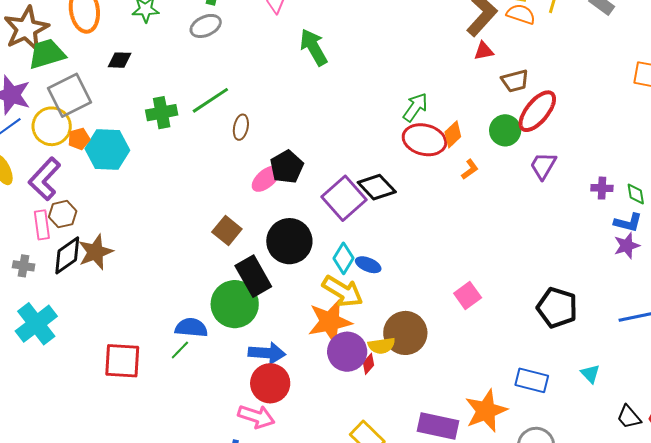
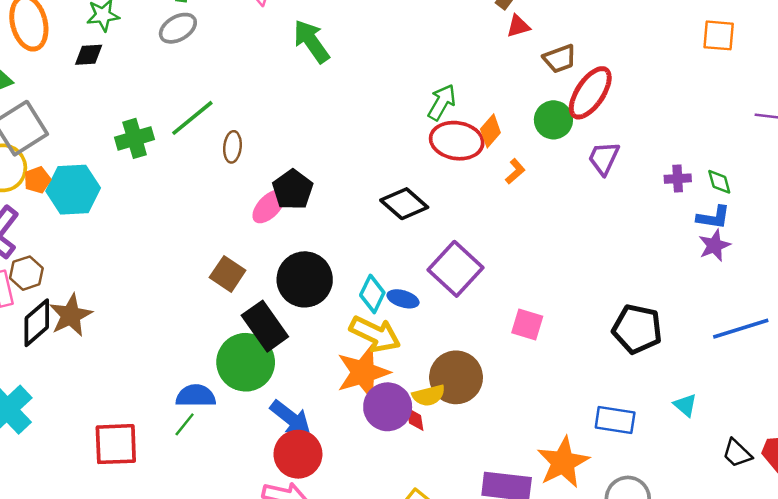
black diamond: (120, 60) -> (89, 55), moved
purple square: (344, 198) -> (456, 269), moved
pink square: (468, 296) -> (527, 325), turned -32
blue arrow: (267, 353) -> (290, 418), turned 39
red diamond: (368, 364) -> (415, 419), turned -45

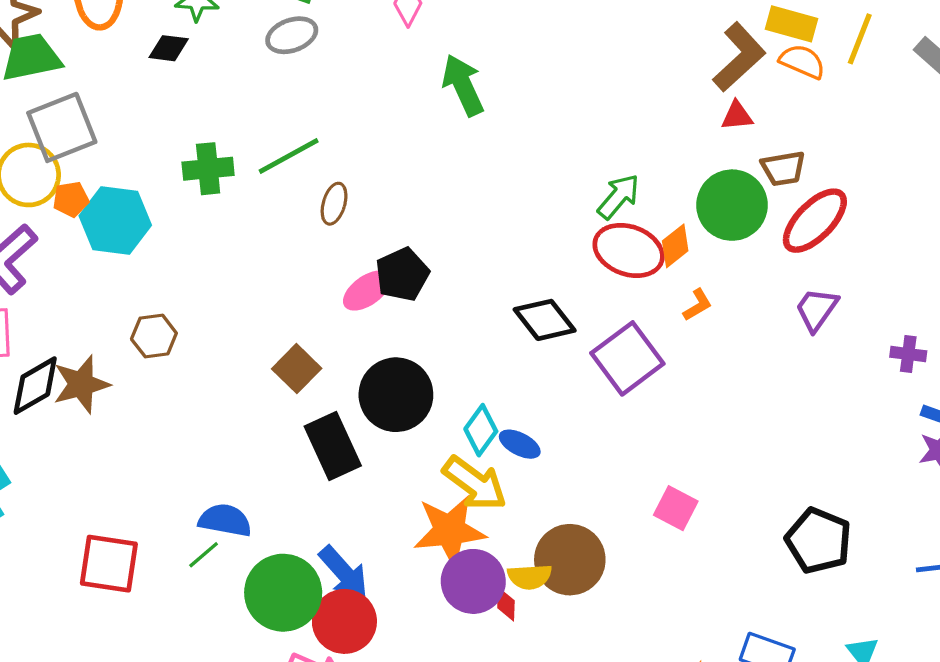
green circle: (553, 120) -> (732, 205), moved, size x1.4
purple square: (456, 269) -> (627, 358), moved
brown hexagon: (26, 273) -> (154, 336), moved
green circle: (246, 362) -> (283, 593), moved

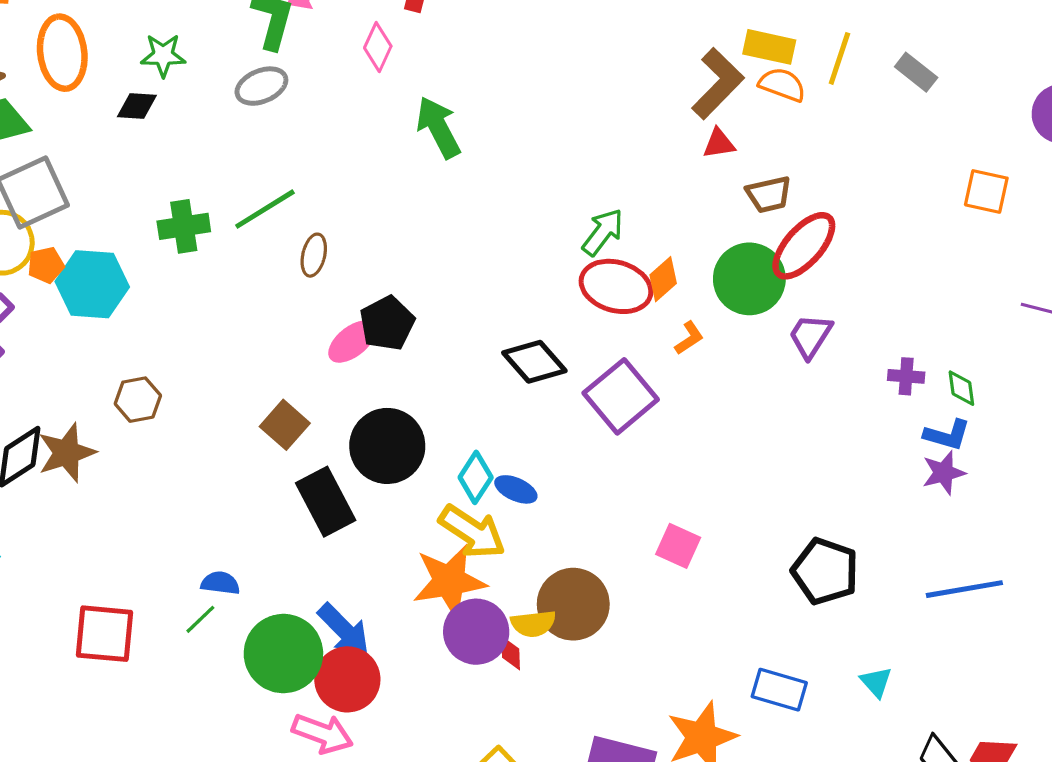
green circle: (732, 205) -> (749, 279), moved
blue semicircle: (225, 520) -> (220, 583), size x0.7

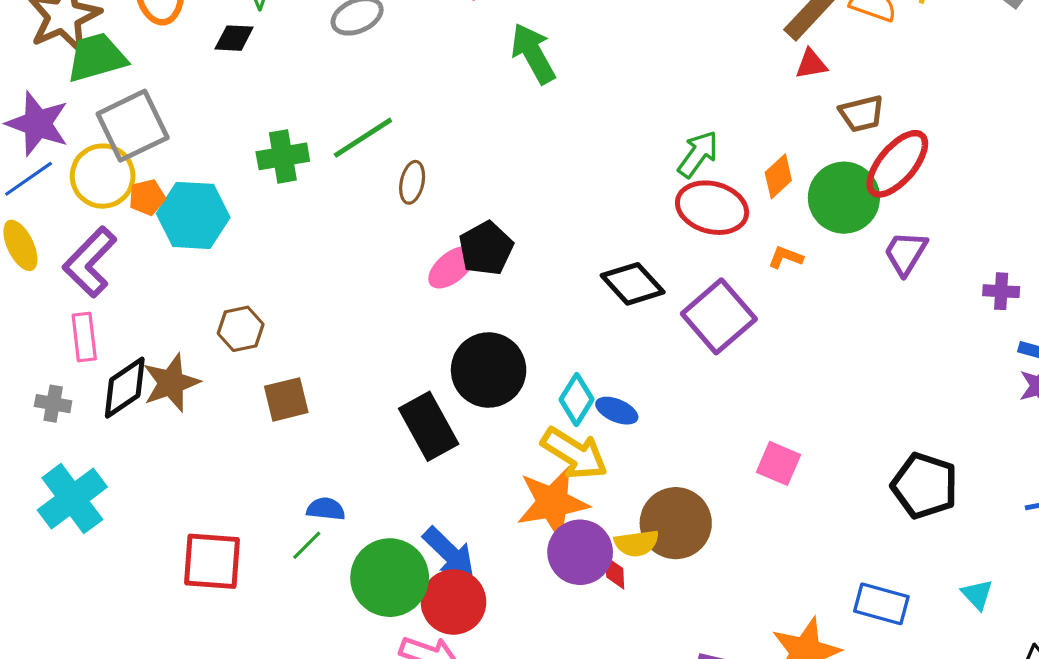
orange diamond: (663, 279) -> (778, 176), moved
orange L-shape: (689, 338) -> (785, 257), turned -124
brown square: (285, 425) -> (286, 399), moved, turned 36

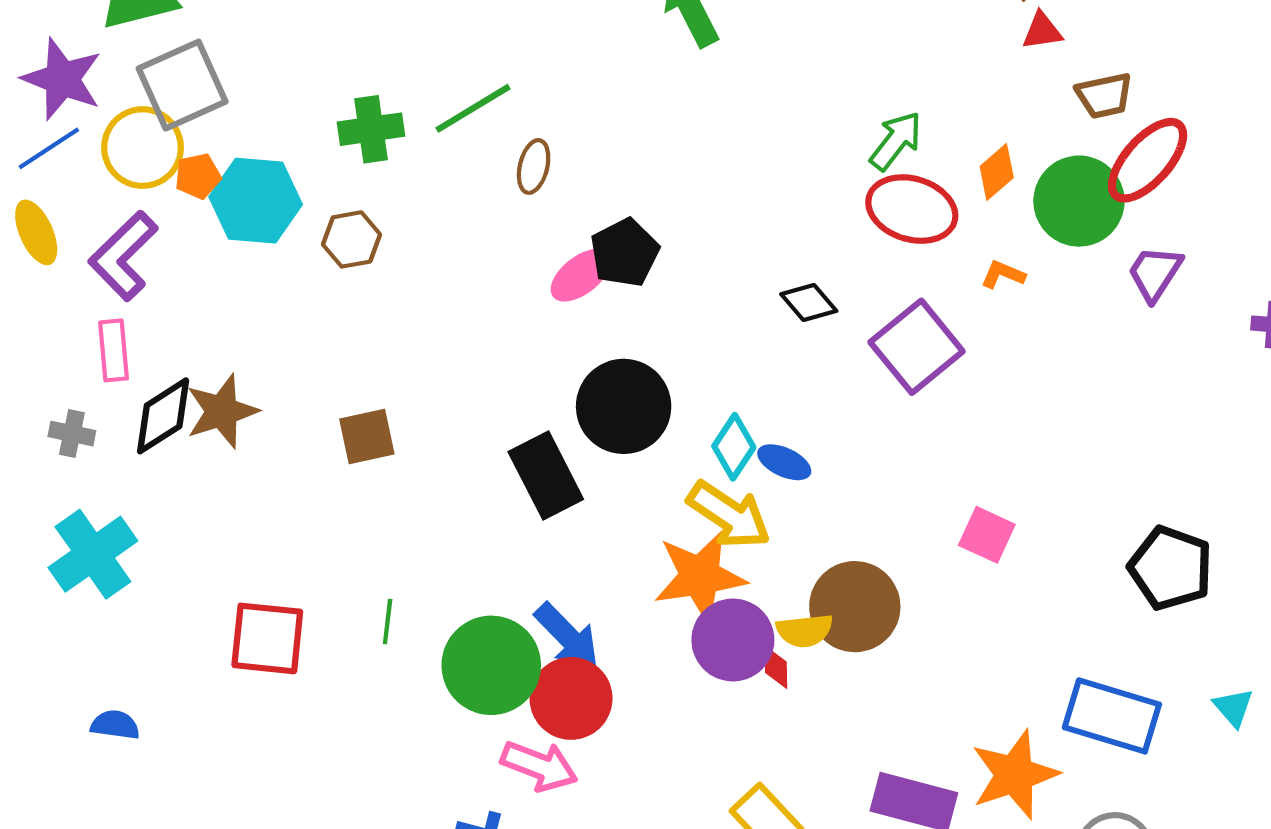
black diamond: (633, 284) -> (809, 303), size x0.7
brown hexagon: (241, 329) -> (351, 239), moved
blue semicircle: (326, 509) -> (115, 725), moved
green line: (307, 545) -> (388, 622), turned -40
blue rectangle: (881, 604) -> (1112, 716), size x1.4

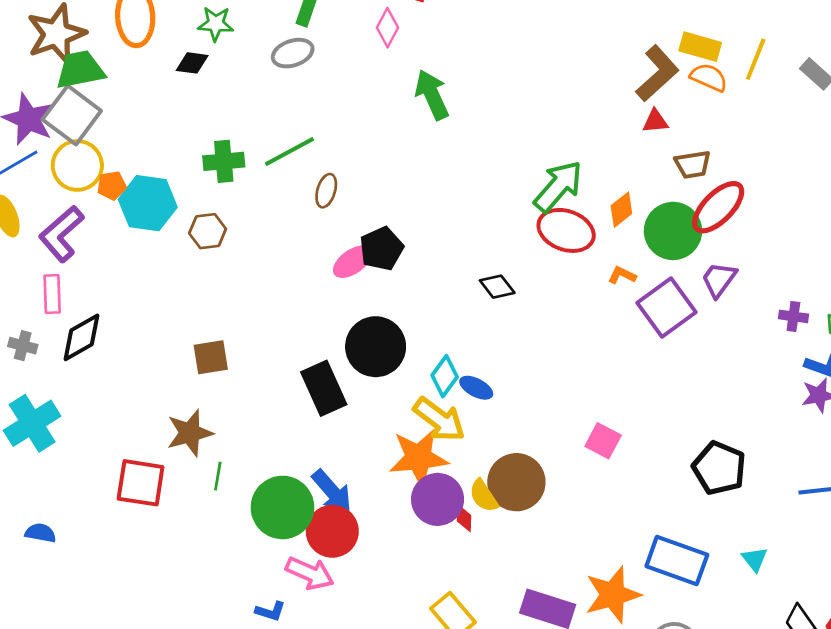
gray square: (182, 85) -> (72, 115), moved, turned -32
green arrow: (896, 141) -> (558, 186), size x1.4
purple square: (917, 347) -> (666, 308), moved
brown star: (222, 411) -> (190, 433), moved
yellow semicircle: (805, 631) -> (484, 496), turned 60

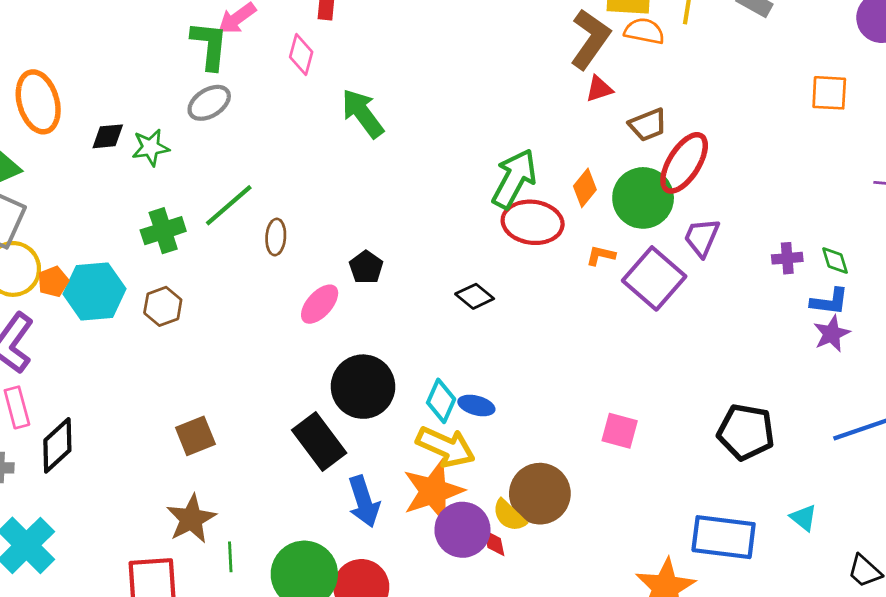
green star: (216, 24) -> (151, 147), moved
black pentagon: (381, 249) -> (366, 267), moved, size x0.7
blue arrow: (332, 491) -> (364, 501), moved, turned 36

